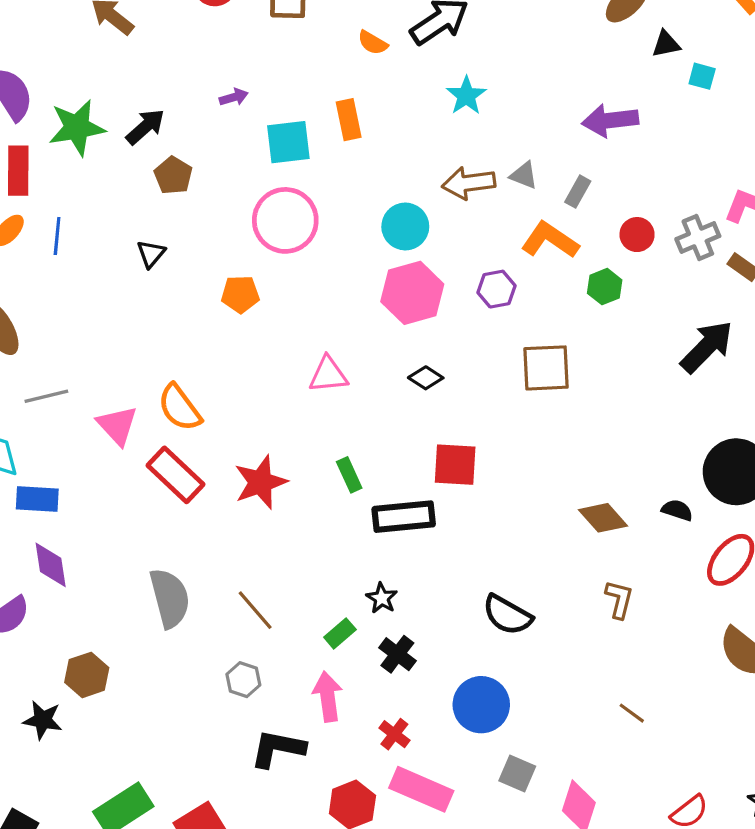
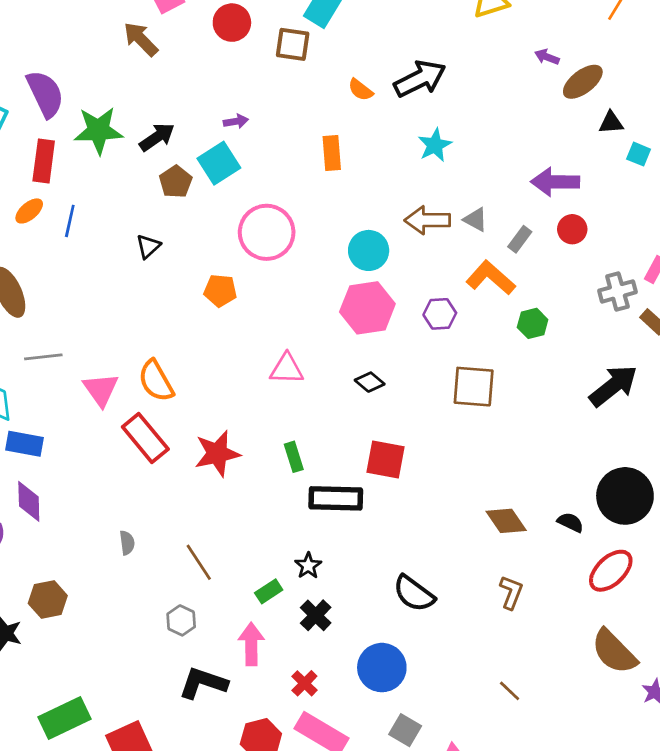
cyan square: (288, 142) -> (219, 163), moved, turned -33
red circle: (637, 235) -> (572, 229), moved
gray semicircle: (170, 598) -> (127, 543), size x0.5

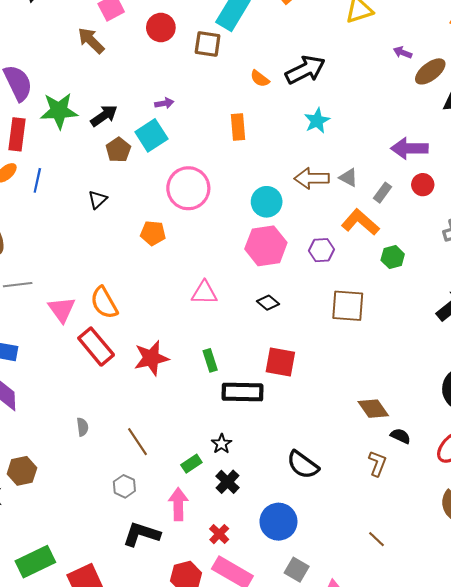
black semicircle: (570, 522) -> (400, 436), moved

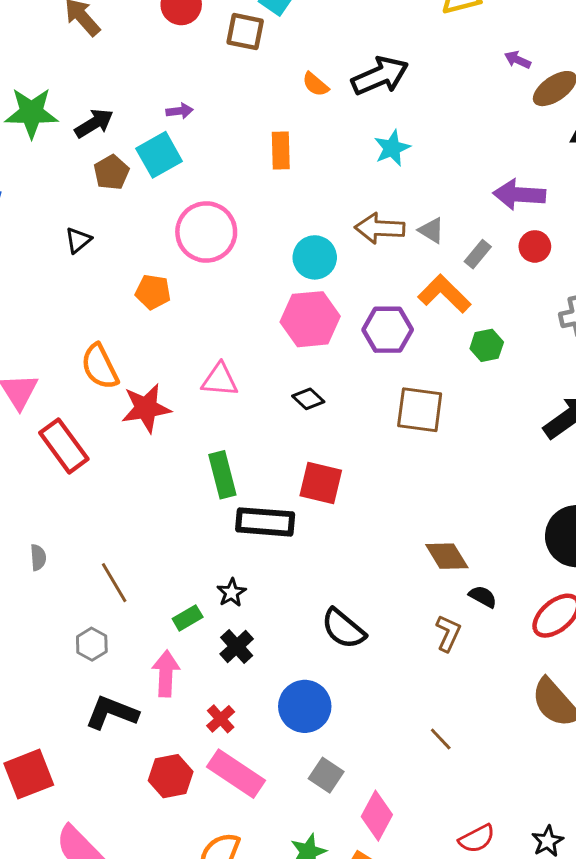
purple hexagon: (321, 250) -> (388, 330), size x1.4
orange semicircle: (104, 303) -> (100, 367), moved
red star: (151, 358) -> (146, 408), moved
green rectangle: (210, 360) -> (222, 475), size x1.4

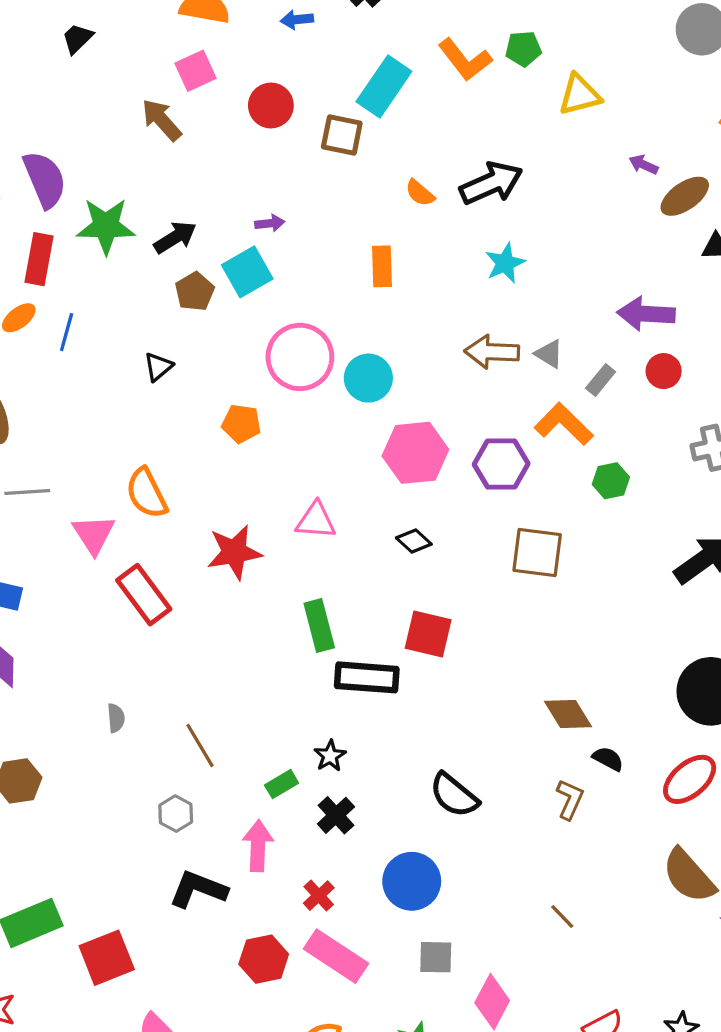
cyan circle: (315, 257) -> (368, 378), moved
orange semicircle: (100, 367) -> (147, 493), moved
gray square: (326, 775) -> (436, 957), turned -32

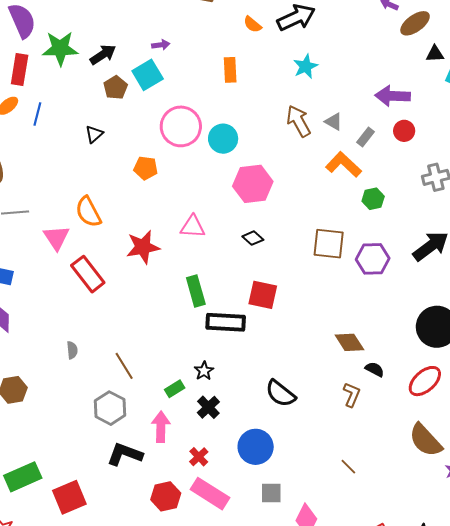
brown arrow: (492, 352) -> (299, 121), turned 60
purple hexagon: (501, 464) -> (373, 259), moved
gray hexagon: (176, 814) -> (110, 408), size x1.5

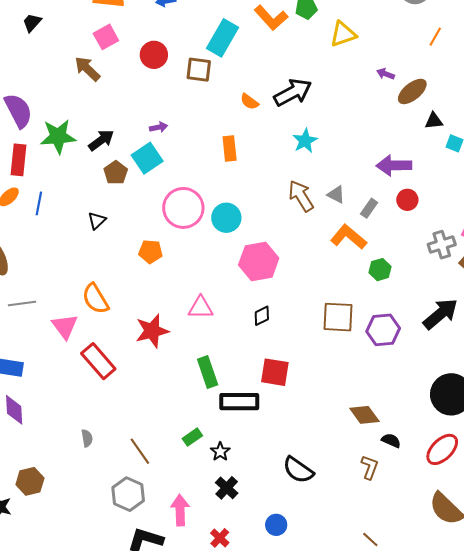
black diamond: (253, 238) -> (262, 316), turned -65
green rectangle: (175, 389) -> (192, 437), moved
blue circle: (256, 447) -> (276, 525), size x0.6

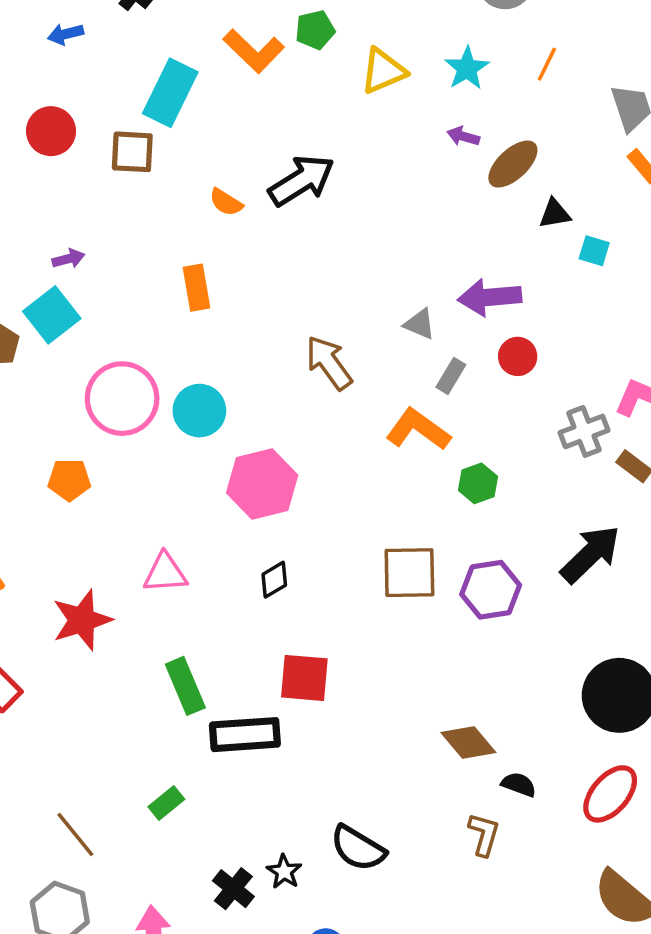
cyan star: (305, 141) -> (467, 68), moved
gray triangle: (336, 195) -> (420, 324), moved
black star: (220, 452) -> (284, 872), moved

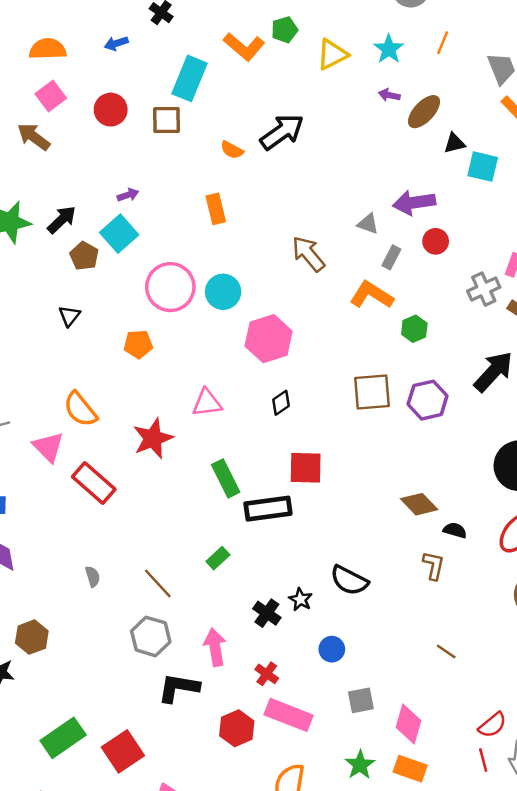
cyan square: (594, 251) -> (483, 167), size x1.5

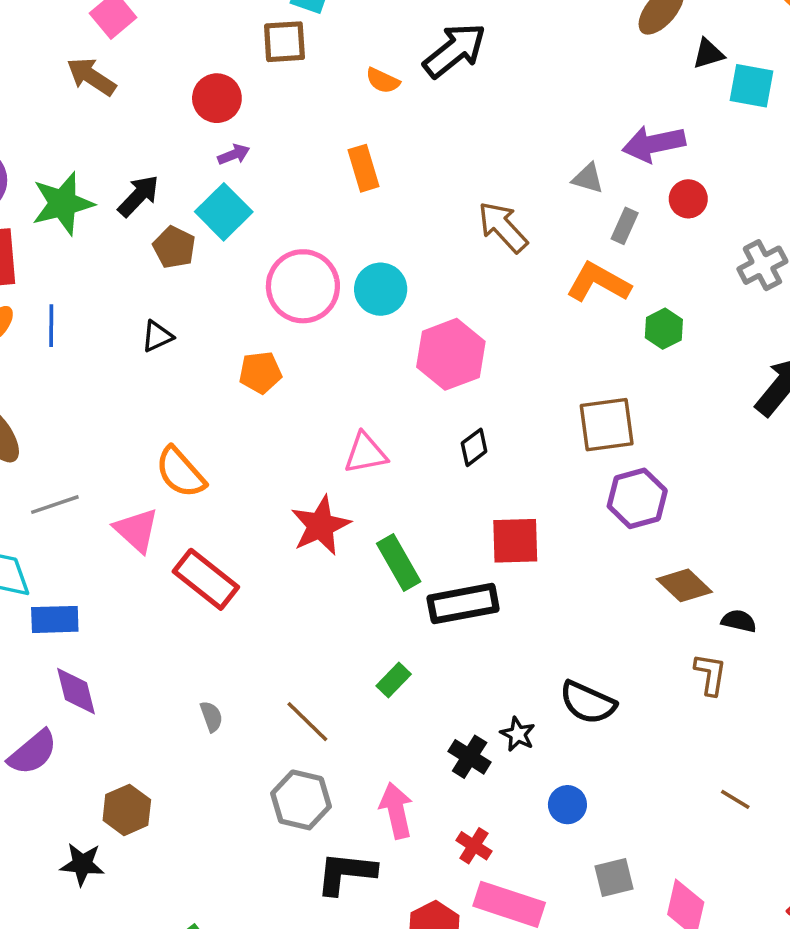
red circle: (111, 110) -> (217, 98), moved
black triangle: (69, 316) -> (157, 336), turned 30
purple hexagon: (428, 400) -> (637, 498), moved
red star: (153, 438) -> (321, 526), moved

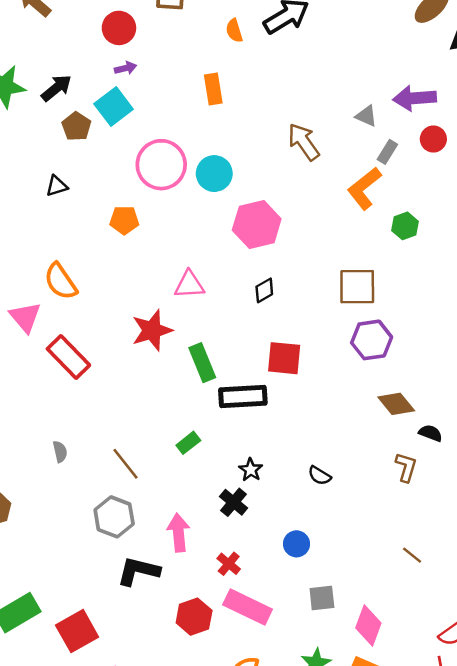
orange semicircle: (383, 81) -> (234, 31), turned 40
orange L-shape: (598, 282) -> (364, 188), turned -75
black semicircle: (588, 702) -> (319, 476), size x0.6
black star: (518, 734) -> (251, 470), moved

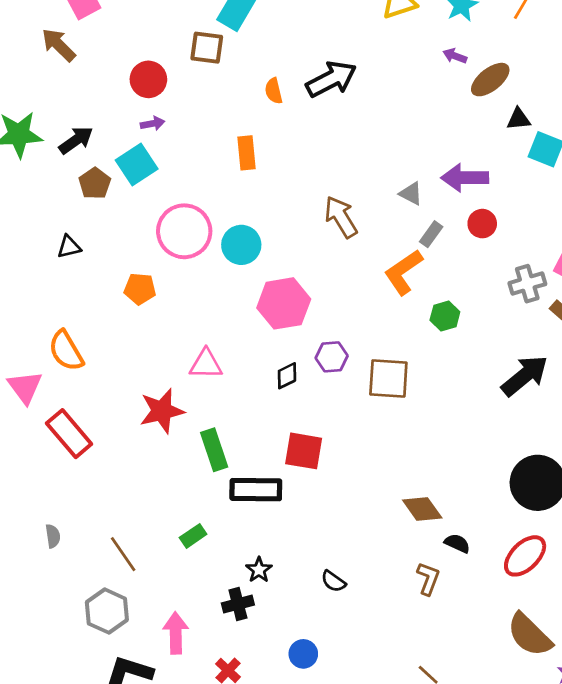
purple hexagon: (372, 340) -> (332, 357), moved, size x0.7
black cross: (234, 502) -> (238, 604), turned 32

